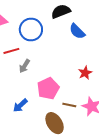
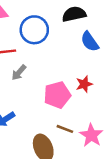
red star: (85, 73) -> (84, 84), moved
pink pentagon: (48, 88) -> (57, 95), moved

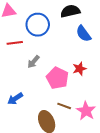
gray arrow: (19, 73) -> (34, 62), moved
pink pentagon: (57, 95) -> (57, 78), turned -30

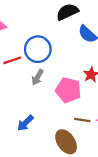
blue circle: (38, 25) -> (38, 49), moved

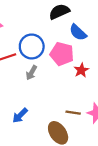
pink pentagon: (68, 90) -> (62, 54), moved

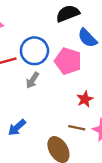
red star: (81, 70) -> (85, 99), moved

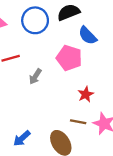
blue circle: (34, 51) -> (35, 20), moved
blue arrow: (17, 128) -> (22, 138), moved

